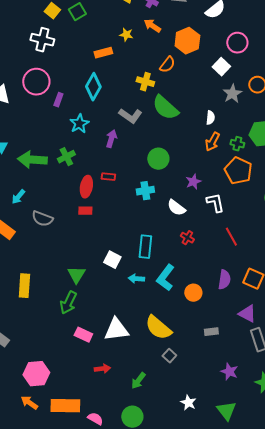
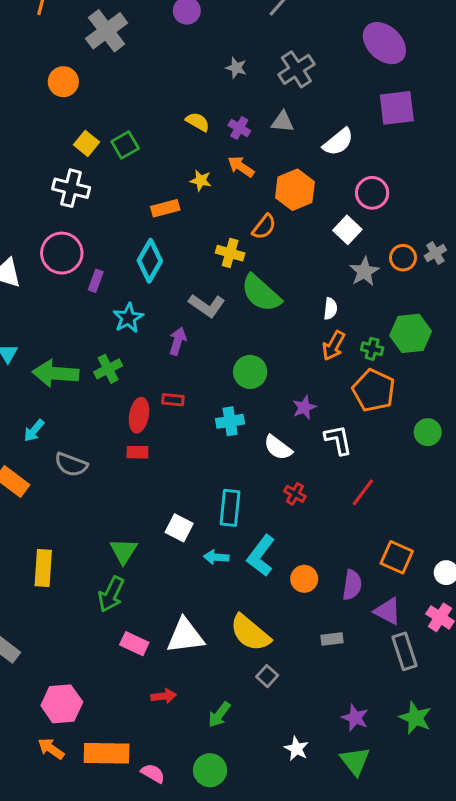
red line: (231, 237) -> (363, 492), turned 66
purple semicircle: (224, 280) -> (352, 585), moved
purple star: (229, 372) -> (355, 718), moved

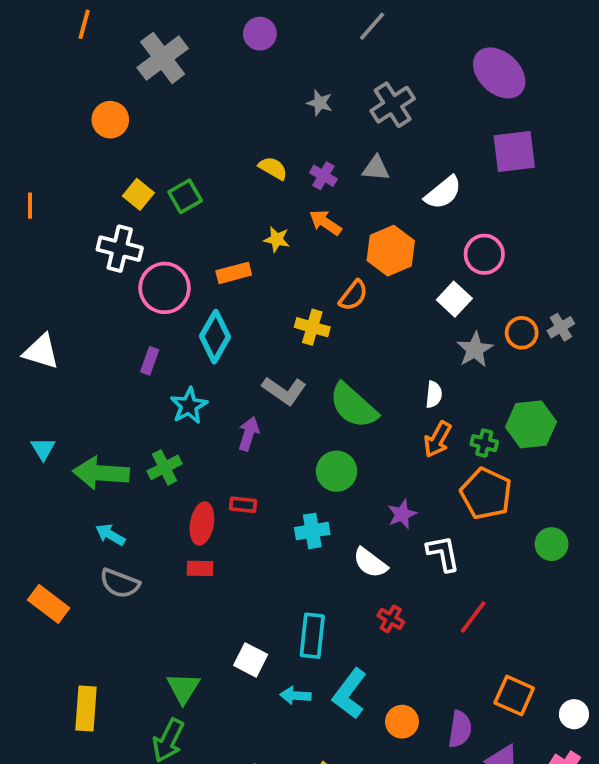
pink circle: (62, 253) -> (165, 288), moved
green semicircle: (261, 293) -> (353, 406), moved
cyan arrow: (34, 431) -> (110, 535), moved, turned 80

